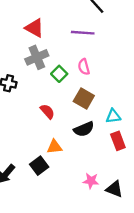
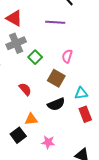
pink semicircle: (84, 67) -> (67, 56), moved, turned 32
pink star: (91, 181) -> (48, 142), moved

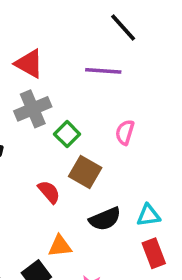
brown square: (56, 78) -> (85, 172), moved
cyan triangle: (81, 93) -> (148, 215), moved
red rectangle: (85, 114) -> (154, 253), moved

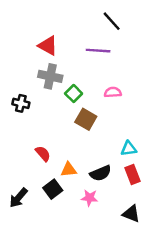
gray cross: (33, 109) -> (50, 76), turned 35
pink semicircle: (125, 132) -> (113, 92), turned 70
red semicircle: (49, 192) -> (43, 154), moved
black semicircle: (105, 219) -> (101, 173), moved

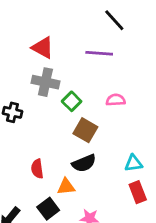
red semicircle: (43, 154) -> (37, 169), turned -147
black semicircle: (101, 173) -> (84, 163), moved

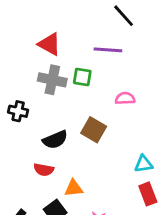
green square: (72, 101) -> (82, 77), moved, turned -36
black semicircle: (84, 163) -> (55, 140), moved
red semicircle: (37, 169) -> (44, 170), turned -72

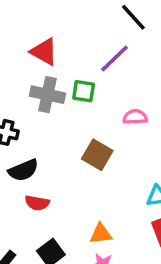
purple line: (108, 50) -> (114, 59), turned -48
black semicircle: (55, 140) -> (23, 170), moved
orange triangle: (74, 188) -> (101, 234), moved

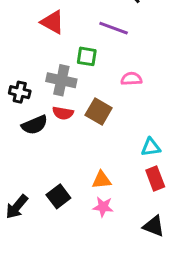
purple line: (114, 59) -> (114, 28), turned 64
gray cross: (47, 95) -> (61, 80), moved
red semicircle: (37, 203) -> (63, 113), moved

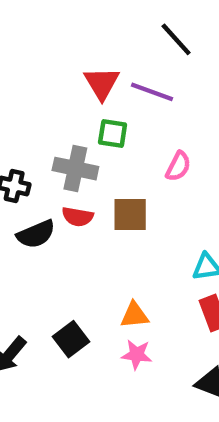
red triangle: (52, 22) -> (102, 83), moved, turned 30
pink semicircle: (131, 79) -> (178, 166), turned 120
brown square: (99, 112) -> (130, 214), turned -30

